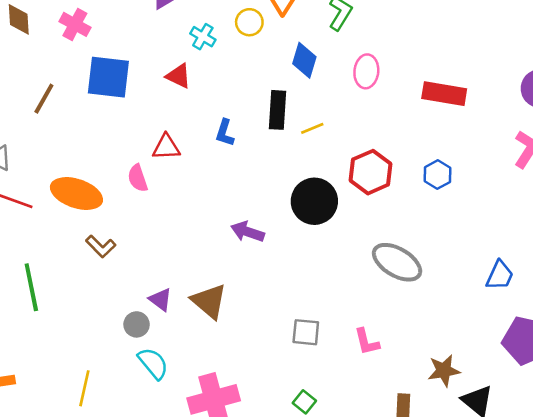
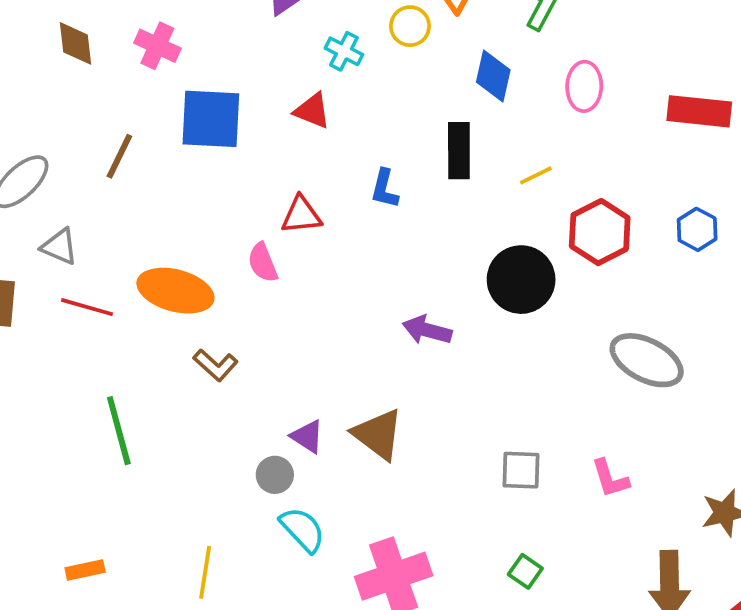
yellow line: (312, 128) -> (536, 175), moved

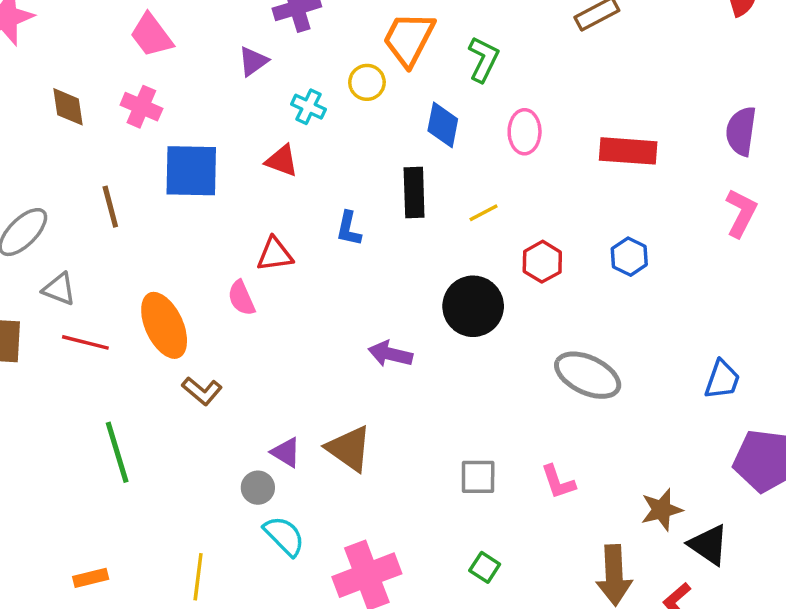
brown line: (119, 156) -> (110, 207), turned -39
red hexagon: (600, 232) -> (542, 262), size x0.7
orange ellipse: (175, 291) -> (164, 325), turned 52

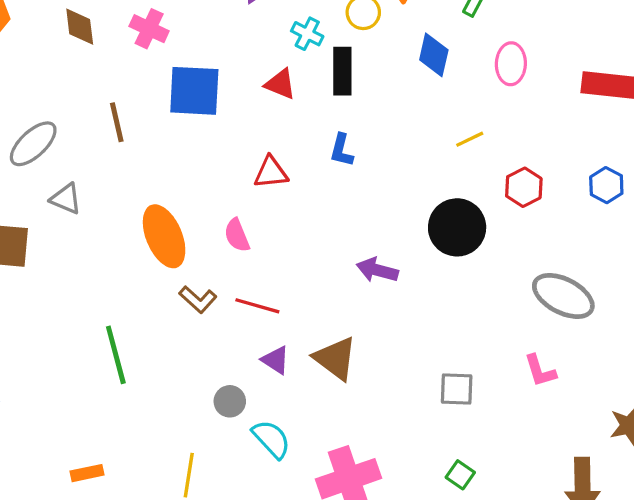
black rectangle: (414, 192) -> (342, 71), moved
pink semicircle: (241, 298) -> (237, 235), moved
red line: (85, 342) -> (257, 306), moved
pink L-shape: (558, 482) -> (540, 371), moved
gray circle: (258, 488) -> (230, 401), moved

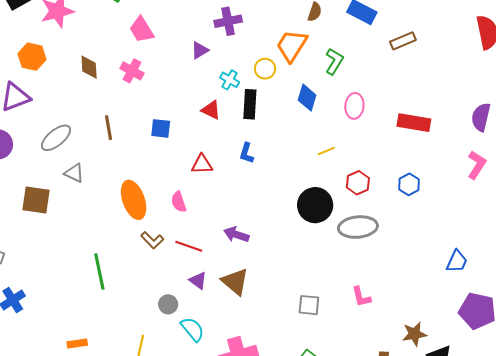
blue square: (194, 91) -> (161, 128), moved, size x0.6
purple arrow: (377, 270) -> (236, 235), moved
gray ellipse: (563, 296) -> (358, 227), moved, turned -36

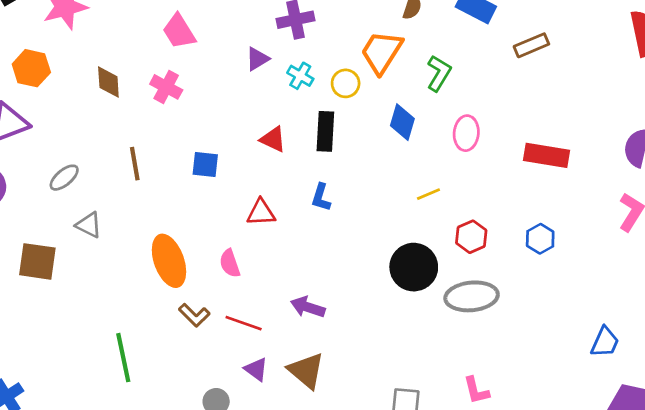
cyan cross: (230, 80) -> (300, 76), moved
gray ellipse: (56, 138) -> (64, 178), size x0.7

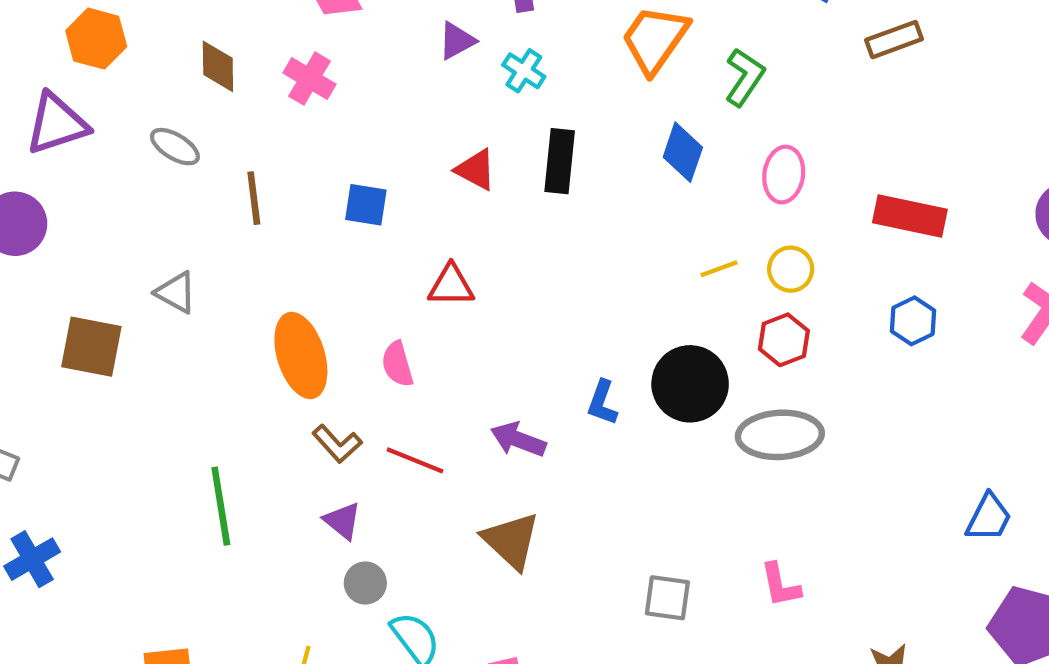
yellow circle: (346, 83) -> (791, 269), moved
gray ellipse: (64, 178) -> (175, 147), moved, turned 68
blue L-shape: (321, 197) -> (602, 403), moved
blue hexagon: (540, 239) -> (913, 321), moved
purple triangle: (256, 369) -> (342, 521), moved

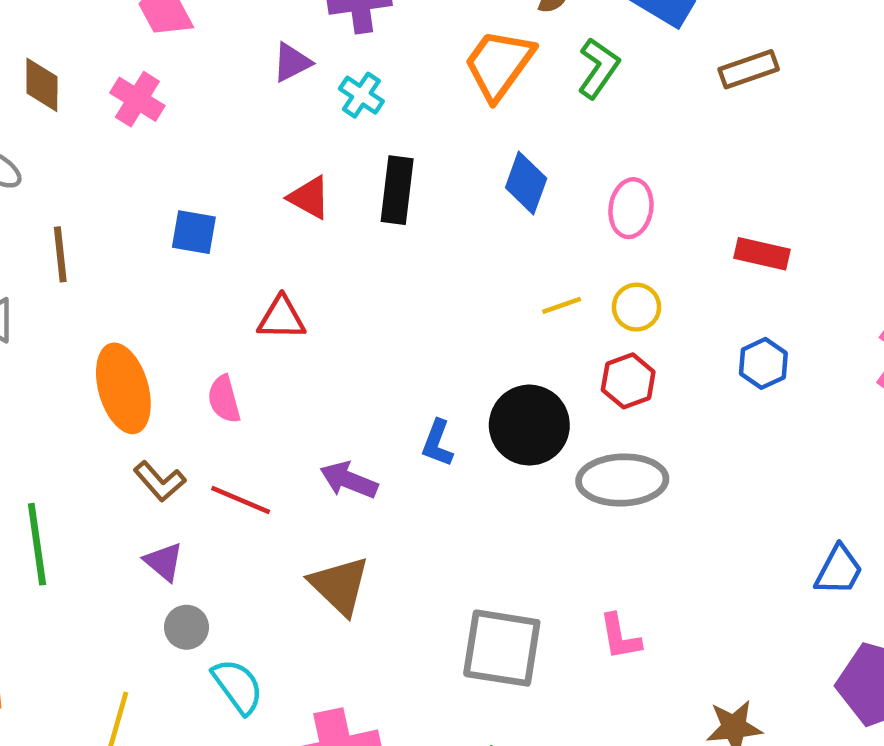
green L-shape: (745, 77) -> (598, 68), moved
brown line: (254, 198) -> (60, 254), moved
red rectangle: (910, 216) -> (762, 254), size x0.7
gray square: (667, 598) -> (502, 648), size x1.6

